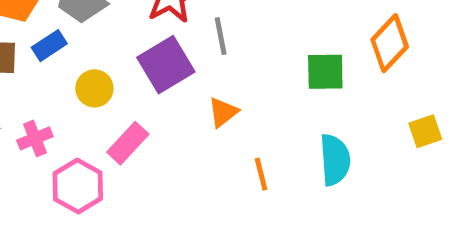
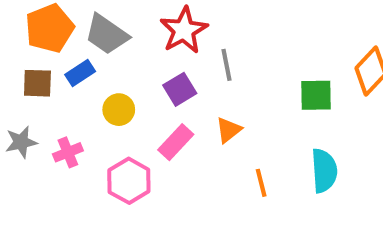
purple square: (166, 65) -> (180, 89), size x0.7
pink rectangle: (128, 143) -> (176, 142), moved
pink hexagon: (78, 186) -> (129, 181), moved

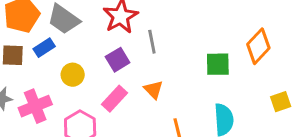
orange triangle: (229, 130) -> (153, 90), turned -36
pink cross: (68, 152) -> (35, 106), size x1.5

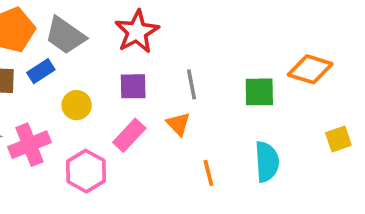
gray line: (152, 42) -> (191, 84), moved
orange diamond: (258, 46) -> (310, 69), turned 64
purple square: (118, 60) -> (133, 86), turned 30

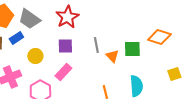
orange triangle: (178, 124) -> (112, 56), moved

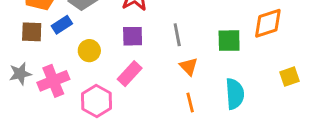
orange diamond: (159, 37) -> (268, 23), turned -35
orange triangle: (112, 56) -> (189, 66), moved

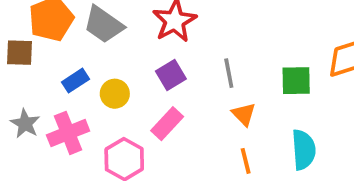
blue rectangle: (62, 25) -> (76, 81), moved
brown square: (32, 32) -> (19, 53), moved
purple square: (133, 36) -> (171, 75), turned -30
gray star: (20, 74) -> (25, 124), turned -30

